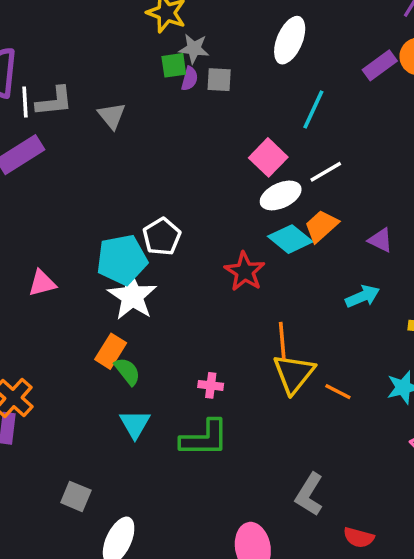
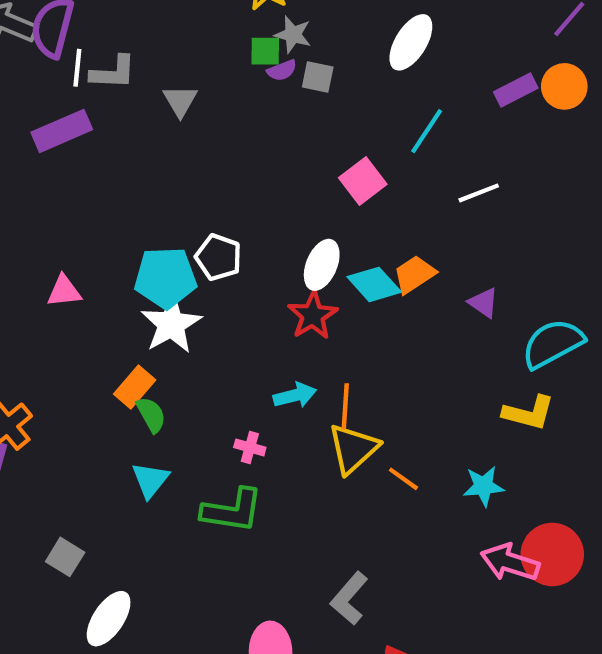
purple semicircle: (190, 79) -> (282, 70), turned 45
white line: (326, 172) -> (479, 193), moved
white ellipse: (281, 195) -> (322, 265), moved, turned -51
white pentagon: (162, 237) -> (218, 257), turned -30
cyan arrow: (362, 296) -> (295, 395), moved

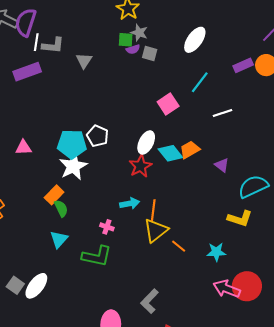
gray square: (65, 557) -> (15, 285), moved
white ellipse: (109, 619) -> (36, 286), moved

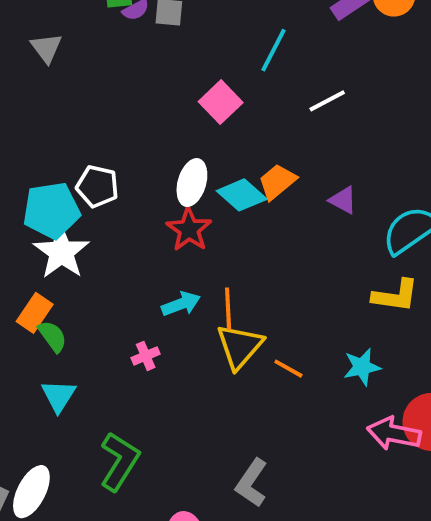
pink cross: (107, 227) -> (146, 356), turned -32
green L-shape: (97, 256) -> (119, 461), moved, turned -60

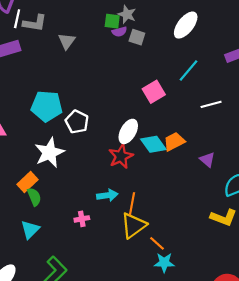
cyan pentagon: (51, 210) -> (47, 106), moved
cyan star: (362, 367) -> (164, 263), moved

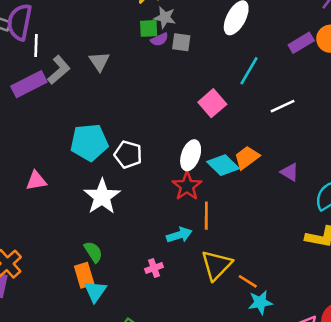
gray L-shape: (35, 23) -> (59, 70), moved, turned -40
orange rectangle: (27, 182) -> (84, 275), moved, turned -54
orange line: (132, 204) -> (206, 216), moved

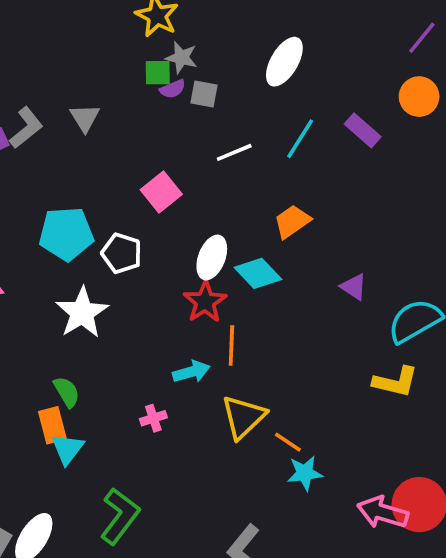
purple rectangle: (301, 43) -> (363, 130), moved, turned 70
pink square: (212, 103) -> (161, 192), moved
white line: (283, 106) -> (234, 152), moved
orange trapezoid: (247, 158) -> (292, 221), moved

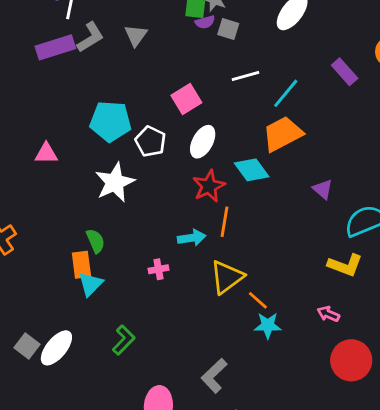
cyan line: (300, 139) -> (286, 93), moved
orange trapezoid: (292, 221) -> (283, 134), size x1.4
white ellipse: (212, 258) -> (203, 142), moved
pink arrow: (383, 512) -> (328, 314), moved, size x0.6
green L-shape: (120, 516) -> (124, 340), size x0.7

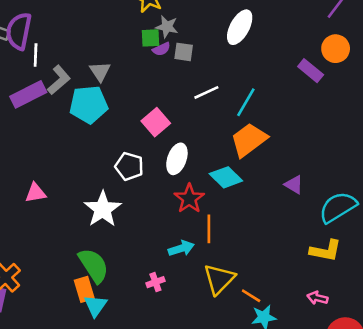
purple rectangle: (345, 72) -> (311, 71), moved
cyan pentagon: (110, 121) -> (89, 105), moved
green semicircle: (95, 241) -> (94, 265), size x1.6

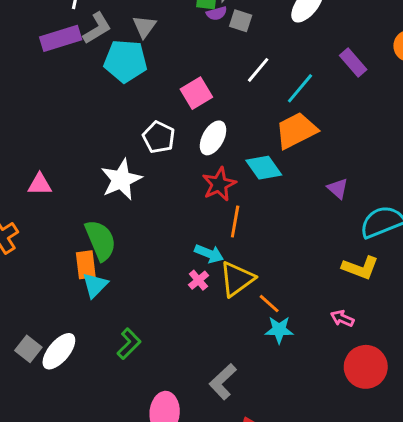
purple rectangle: (311, 71) -> (353, 62), moved
white line: (206, 92) -> (258, 70), turned -35
pink triangle: (36, 193) -> (40, 184), moved
cyan arrow: (181, 248) -> (209, 254), moved, turned 30
pink cross: (155, 282) -> (198, 280), moved, turned -30

